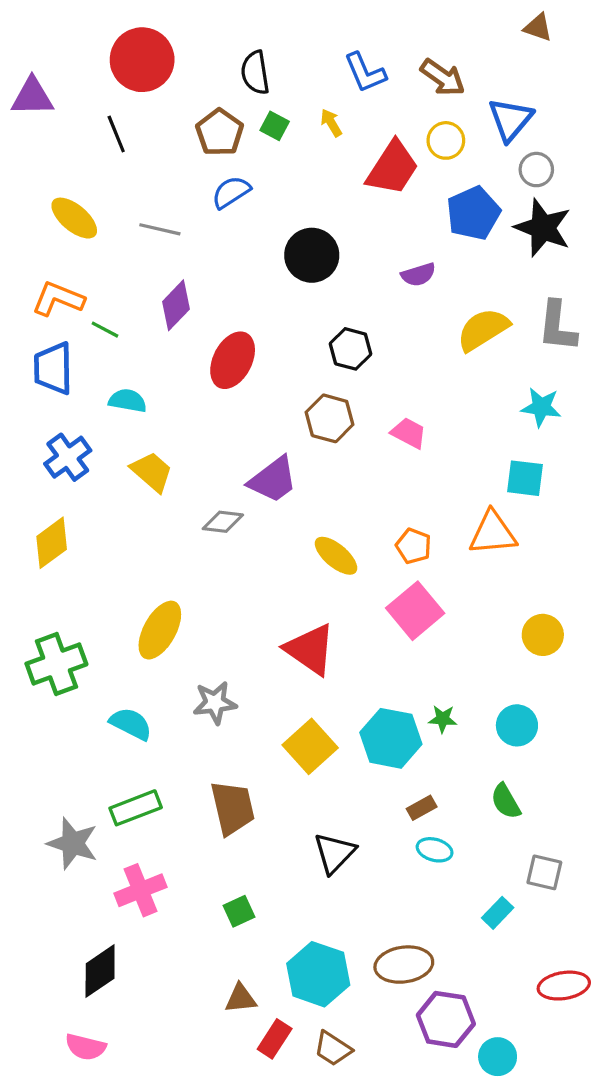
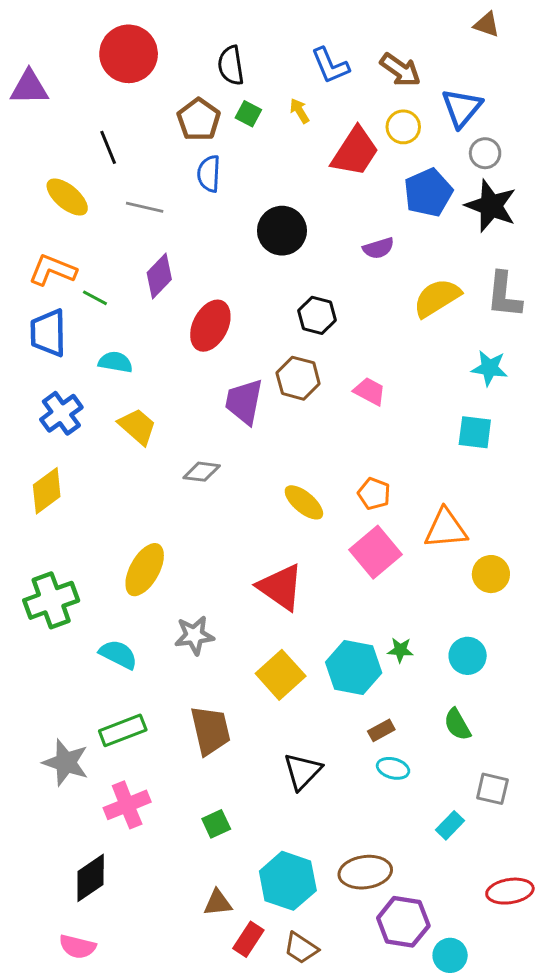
black line: (116, 134) -> (108, 147), moved
blue semicircle: (231, 192) -> (209, 174), turned -54
purple trapezoid: (273, 480) -> (244, 402), moved, turned 138
orange triangle: (493, 533) -> (446, 529), moved

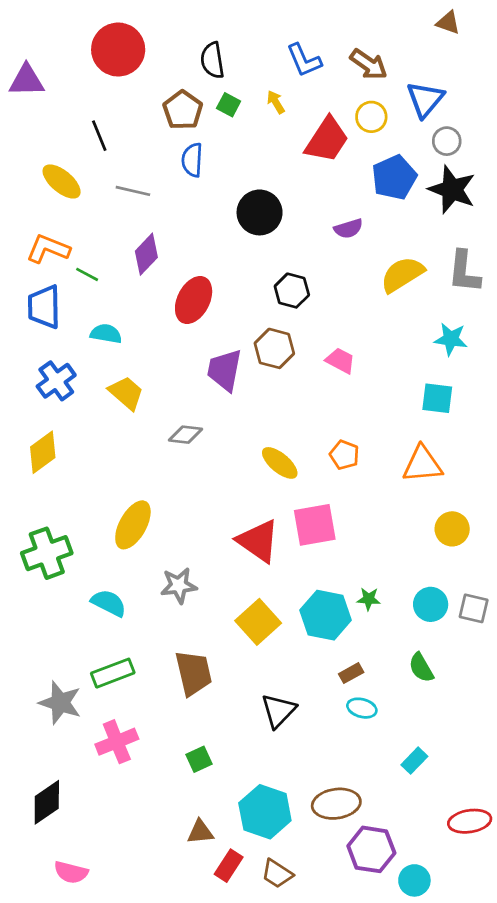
orange triangle: (446, 529) -> (422, 464), moved
pink square: (375, 552) -> (315, 525), moved, turned 30
gray square: (492, 789) -> (474, 608), moved
black diamond: (91, 878) -> (47, 802), moved

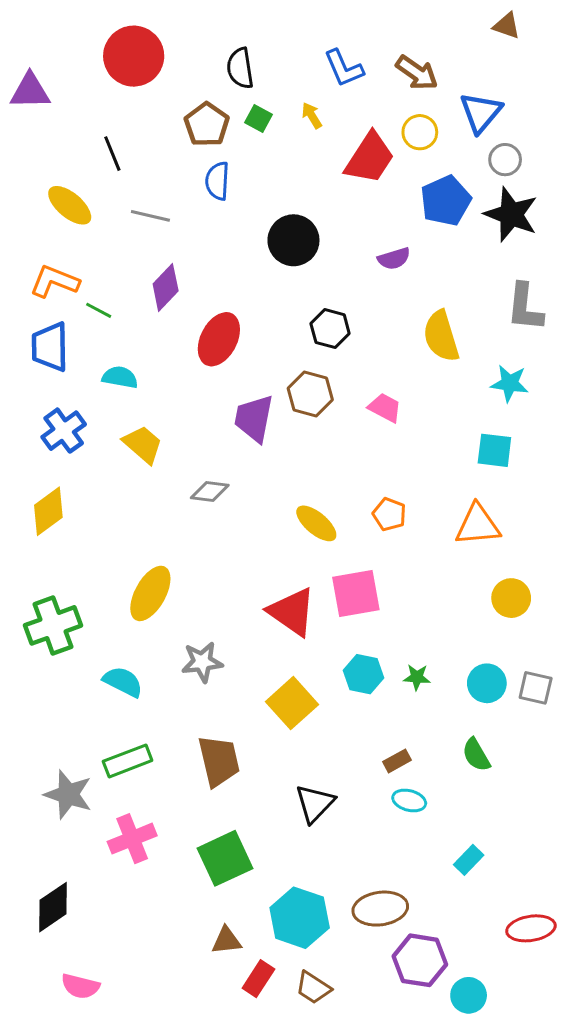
yellow semicircle: (402, 274) -> (441, 336), moved, turned -75
cyan hexagon: (326, 615) -> (364, 674), moved, size x0.7
green square: (199, 759) -> (225, 858), size x1.8

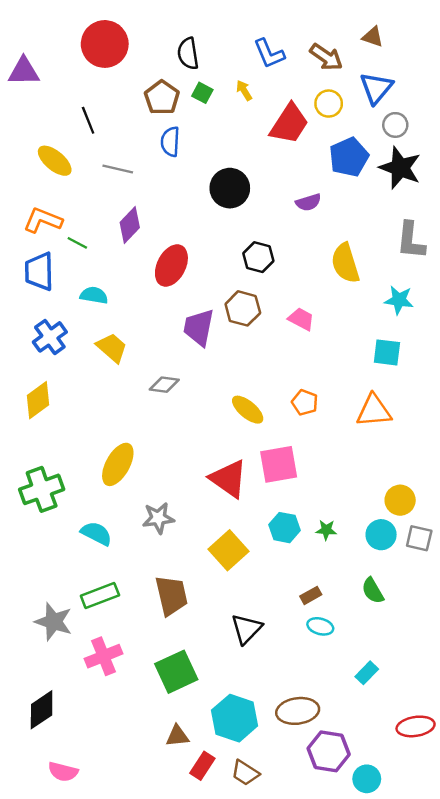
brown triangle: (507, 26) -> (373, 37), moved
yellow circle: (511, 598) -> (400, 500), moved

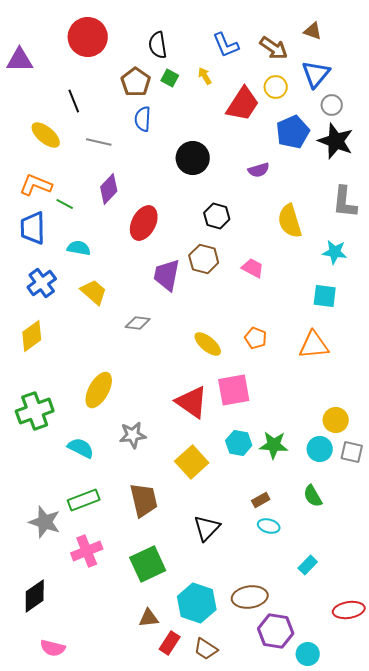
green star: (326, 530) -> (274, 445), size x1.6

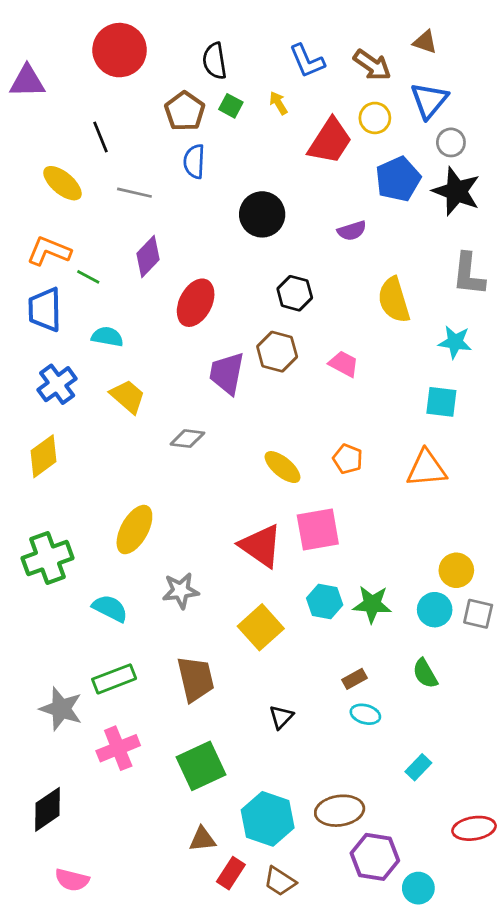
black triangle: (207, 528) -> (281, 717), size x0.7

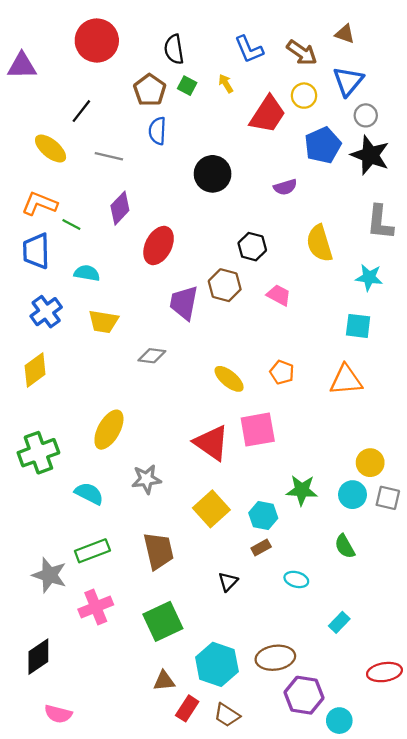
black line: (101, 137) -> (81, 111), turned 60
black hexagon: (295, 293) -> (252, 247), moved
yellow trapezoid: (128, 396) -> (103, 322), turned 148
cyan hexagon: (325, 602) -> (263, 516), moved
brown rectangle: (354, 679) -> (261, 548), moved

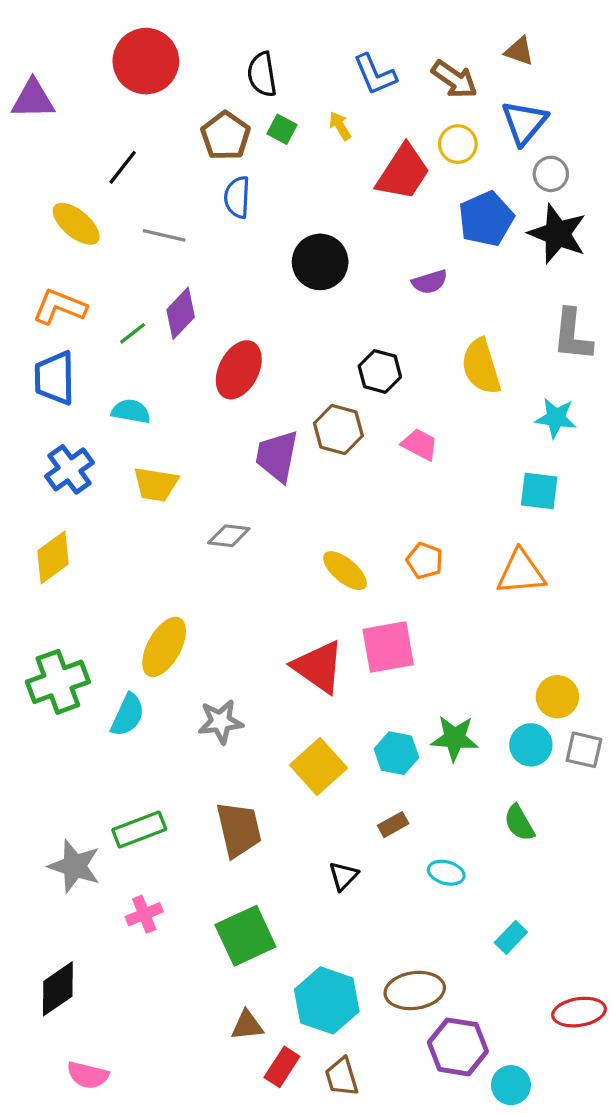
green line: (71, 225) -> (133, 333), moved, turned -66
cyan semicircle: (89, 493) -> (128, 715), moved, turned 88
cyan hexagon: (263, 516) -> (396, 753), moved
pink cross: (96, 607) -> (144, 914), size x0.7
brown trapezoid: (227, 715) -> (342, 1077), turned 40

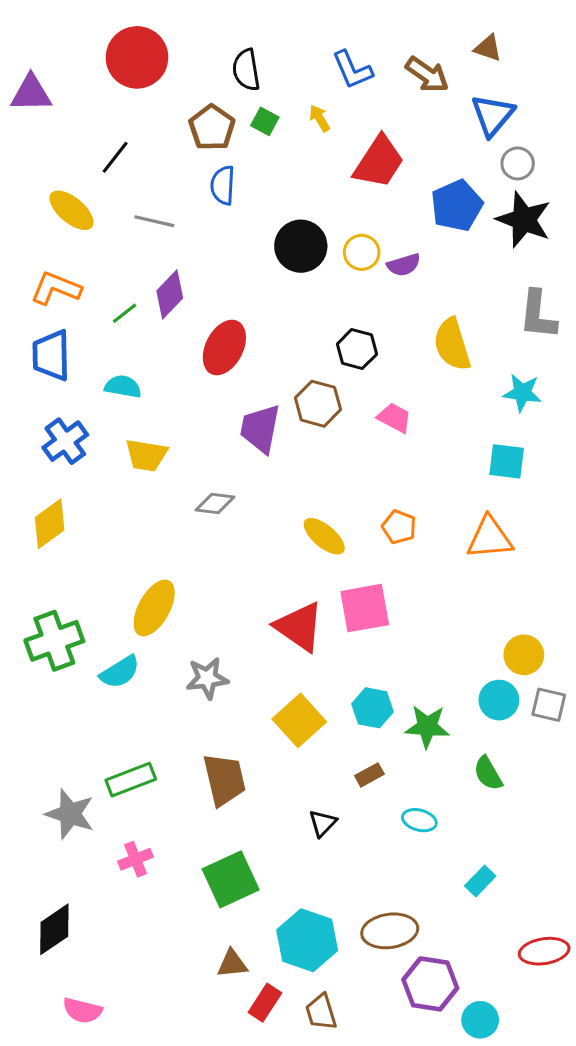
yellow circle: (458, 144) -> (362, 252), moved
cyan semicircle: (128, 715) -> (120, 672), turned 33
green star: (455, 738) -> (427, 727), moved

